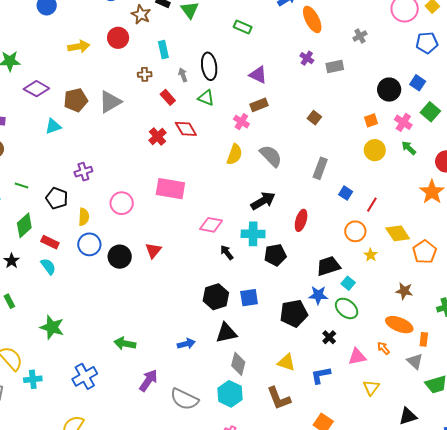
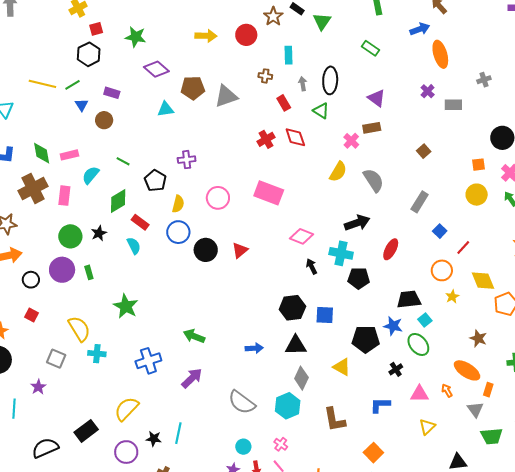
yellow triangle: (286, 362) -> (342, 367), moved
purple arrow: (148, 380) -> (192, 378), moved

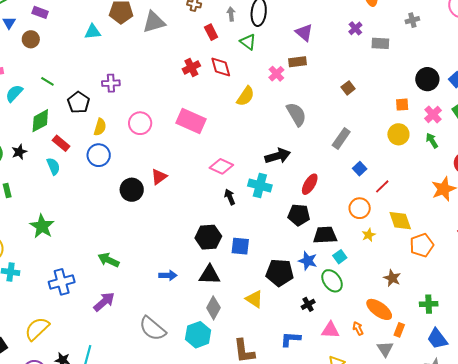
yellow semicircle: (338, 172) -> (246, 96), moved
black circle: (206, 250) -> (132, 190), moved
black pentagon: (359, 278) -> (299, 215), moved

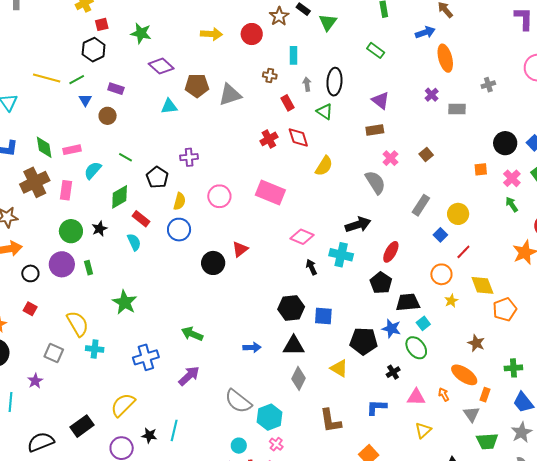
pink cross: (276, 74) -> (390, 158), moved
yellow circle: (398, 134) -> (458, 214), moved
black pentagon: (299, 215) -> (381, 283), turned 30
cyan hexagon: (198, 335) -> (270, 417), moved

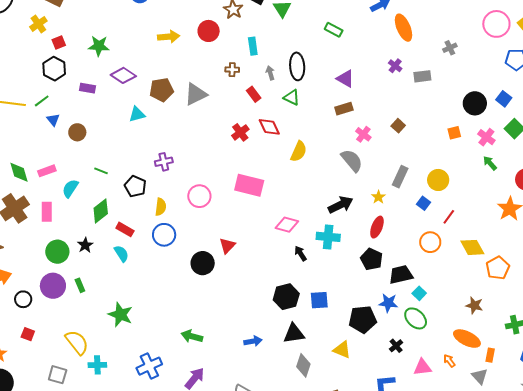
purple rectangle: (116, 89) -> (88, 88), moved
yellow star: (451, 301) -> (378, 197), moved

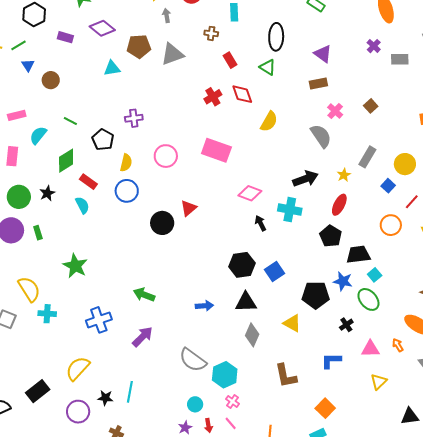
gray arrow: (270, 73) -> (167, 16), moved
blue square: (319, 300) -> (274, 272), turned -36

